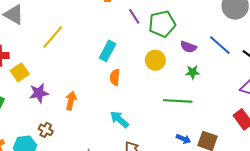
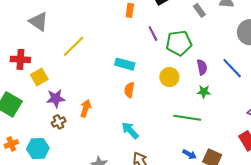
purple semicircle: (188, 47) -> (202, 67), turned -126
cyan rectangle: (108, 51) -> (125, 64), turned 72
brown cross: (46, 130) -> (59, 122), moved, turned 32

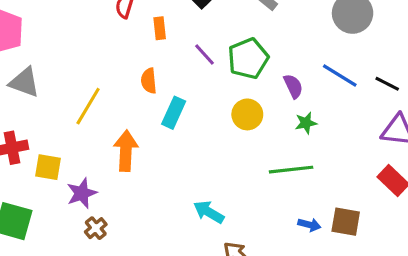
cyan rectangle: (125, 64) -> (174, 113), turned -66
yellow square: (39, 77) -> (48, 167), turned -36
orange semicircle: (129, 90) -> (149, 81), moved
orange arrow: (86, 108) -> (126, 151), moved, size x1.4

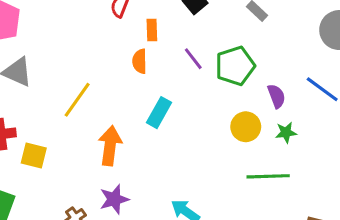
orange semicircle: (149, 81) -> (140, 61), moved
yellow circle: (247, 114) -> (246, 127), moved
purple star: (82, 193) -> (114, 199), moved

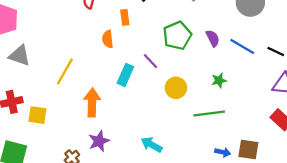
orange rectangle: (152, 30) -> (125, 17), moved
purple line: (193, 59) -> (150, 61), moved
purple semicircle: (276, 96) -> (213, 38), moved
yellow circle: (246, 127) -> (176, 88), moved

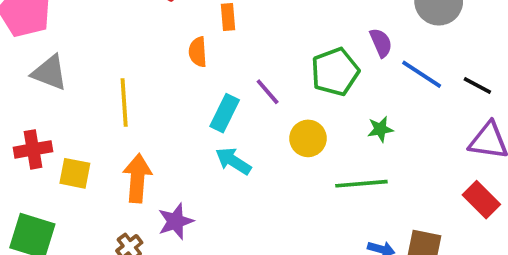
green pentagon: (177, 36) -> (335, 72), moved
purple semicircle: (213, 38) -> (381, 43), moved
yellow line: (65, 71) -> (124, 103), turned -36
orange arrow: (92, 102) -> (137, 178), moved
cyan arrow: (151, 145) -> (233, 161), moved

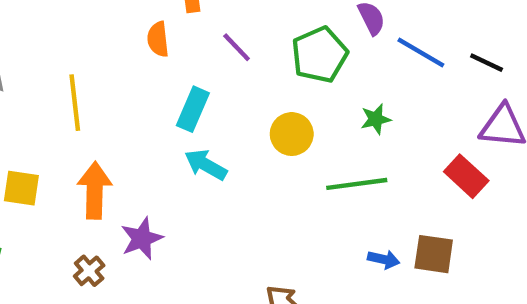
purple line: (268, 92) -> (237, 47), moved
red rectangle: (481, 200) -> (466, 176), moved

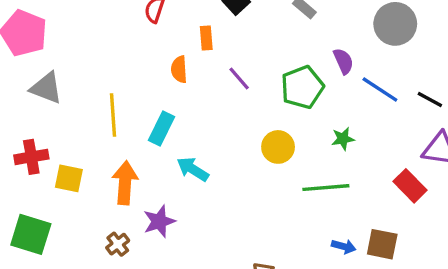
cyan rectangle: (193, 109) -> (162, 128), moved
cyan arrow: (206, 165) -> (193, 169), moved

